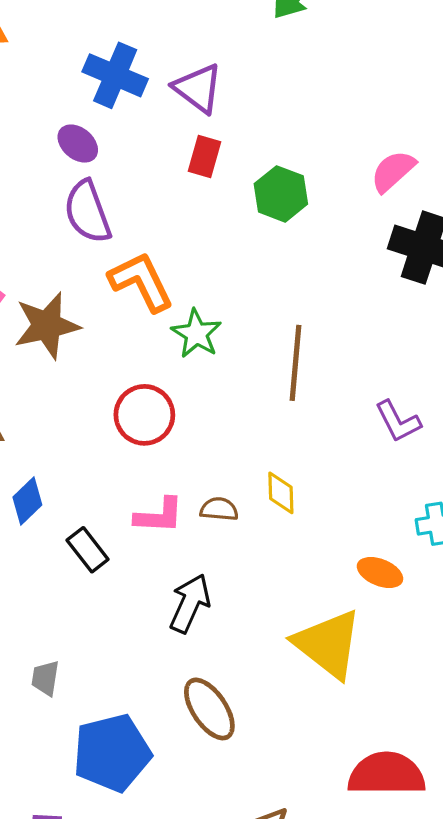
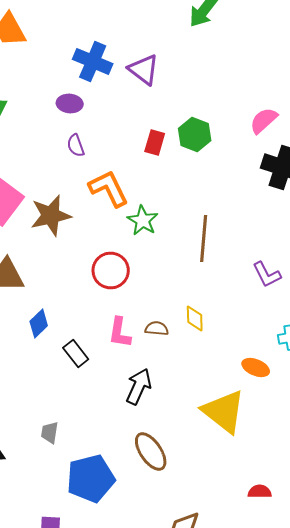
purple ellipse: (78, 144) -> (70, 104), turned -35
red rectangle: (205, 157) -> (155, 142), moved
purple semicircle: (88, 212) -> (76, 146), size x0.6
pink L-shape: (159, 516) -> (120, 332), turned 96
red semicircle: (386, 774) -> (260, 492), size x0.5

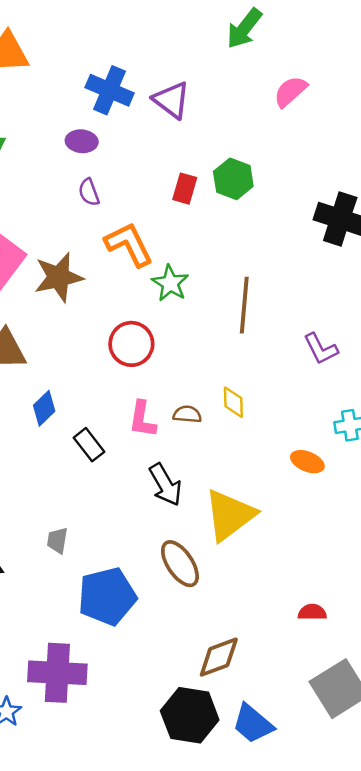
pink semicircle: (264, 120) -> (290, 92), moved
black arrow: (139, 386) -> (165, 485), turned 126
yellow triangle: (224, 412) -> (230, 515), moved, turned 45

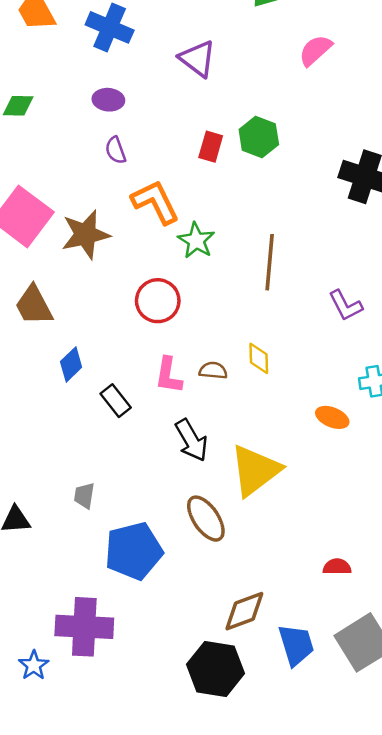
blue cross: (110, 90) -> (110, 27), moved
blue trapezoid: (253, 724) -> (296, 645), moved, turned -147

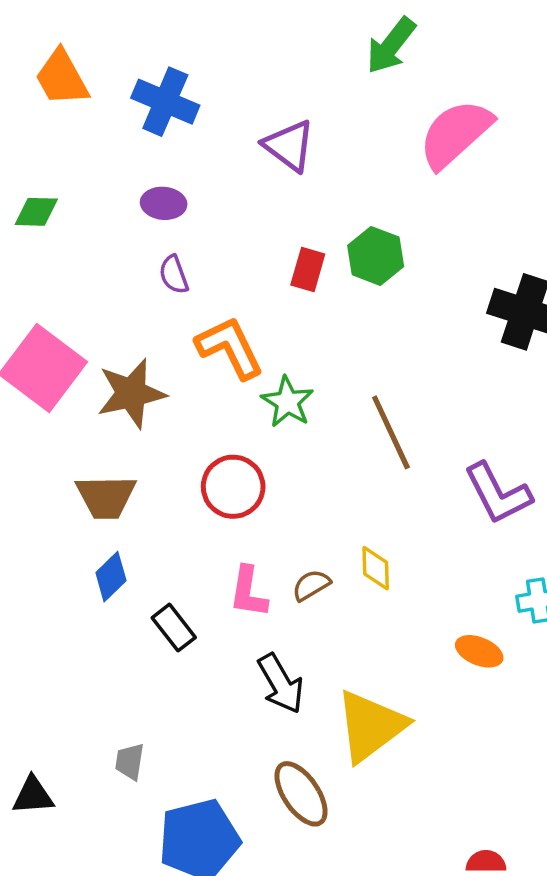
pink semicircle: (315, 50) -> (455, 134), size x1.6
brown line: (270, 262) -> (391, 432), turned -30
brown trapezoid: (34, 305) -> (106, 497), moved, turned -63
purple L-shape: (345, 305) -> (498, 494), size x1.4
brown semicircle: (213, 370) -> (311, 585), turned -36

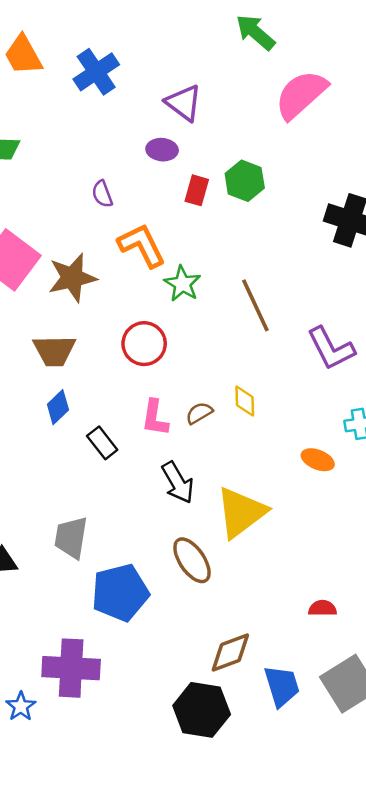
green arrow: (391, 46) -> (255, 32), turned 93
blue cross: (165, 102) -> (96, 72), turned 33
purple ellipse: (164, 203) -> (162, 150), moved
gray trapezoid: (130, 762) -> (71, 538), size x1.6

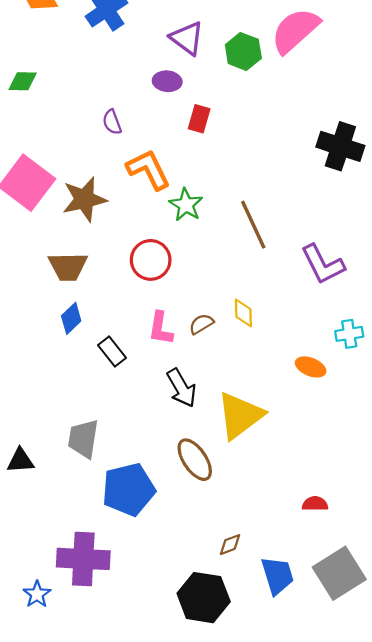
green hexagon: (245, 181) -> (243, 51), moved
brown diamond: (230, 652) -> (230, 545), size x0.6

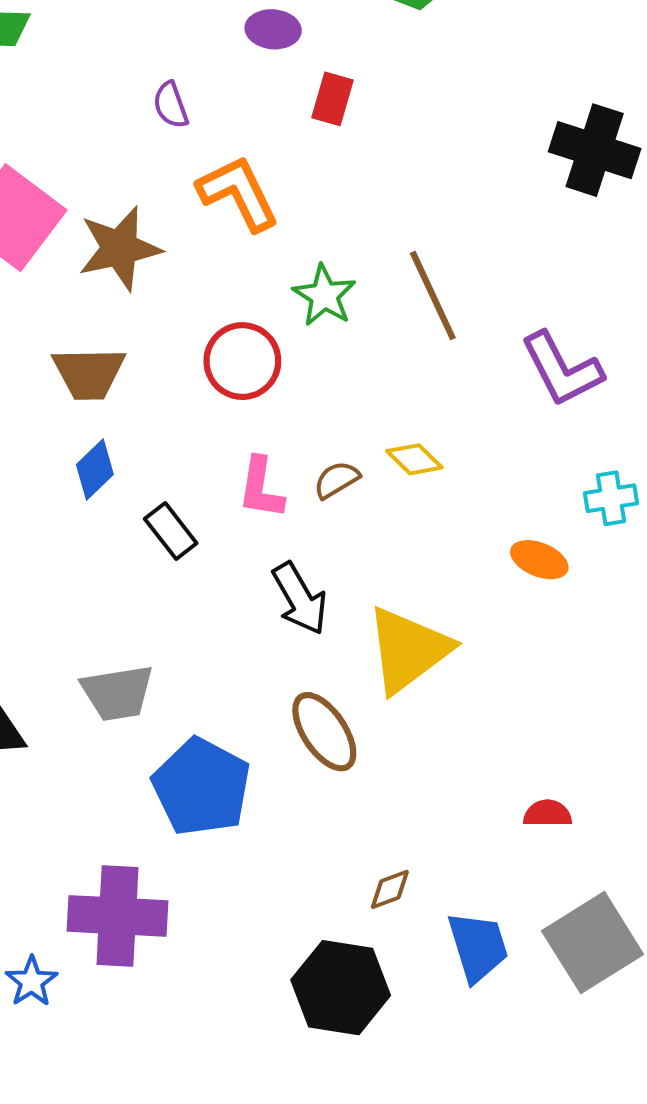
green star: (186, 205) -> (324, 296), moved
yellow diamond: (243, 313) -> (414, 459), turned -44
gray trapezoid: (83, 439) -> (117, 693), turned -108
blue pentagon: (129, 489) -> (201, 787), turned -30

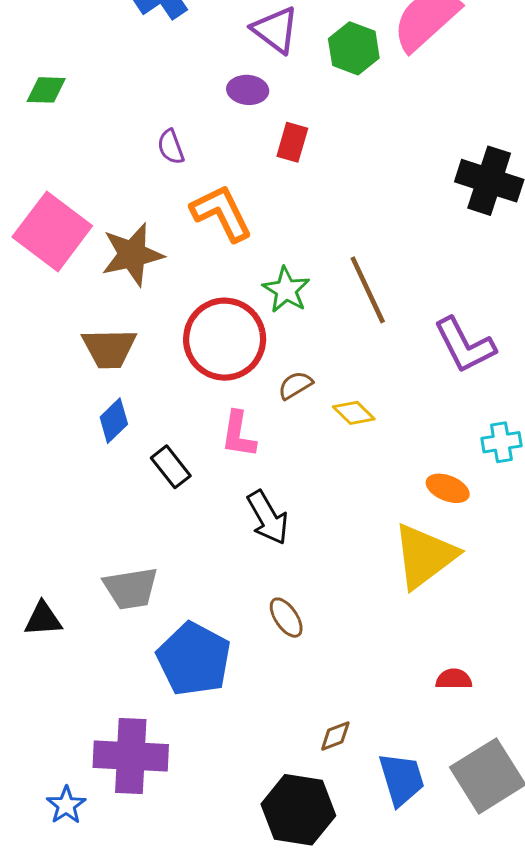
red circle: (242, 361) -> (225, 339), size x1.4
brown semicircle: (337, 480) -> (295, 385), moved
yellow triangle: (408, 650) -> (425, 556), moved
brown ellipse: (324, 732) -> (286, 618), size x0.7

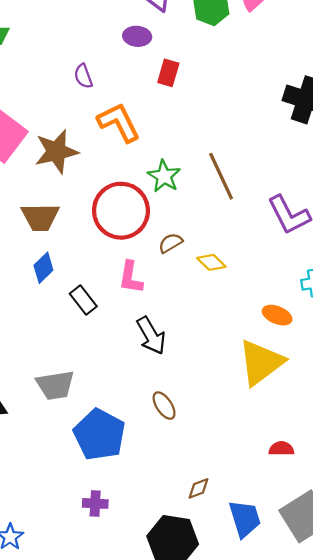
purple cross: (131, 756) -> (95, 503), moved, size x0.5

